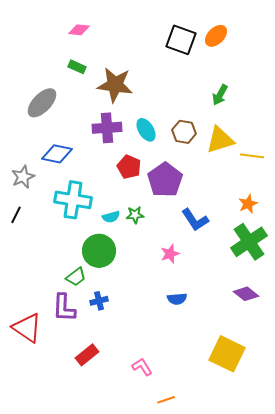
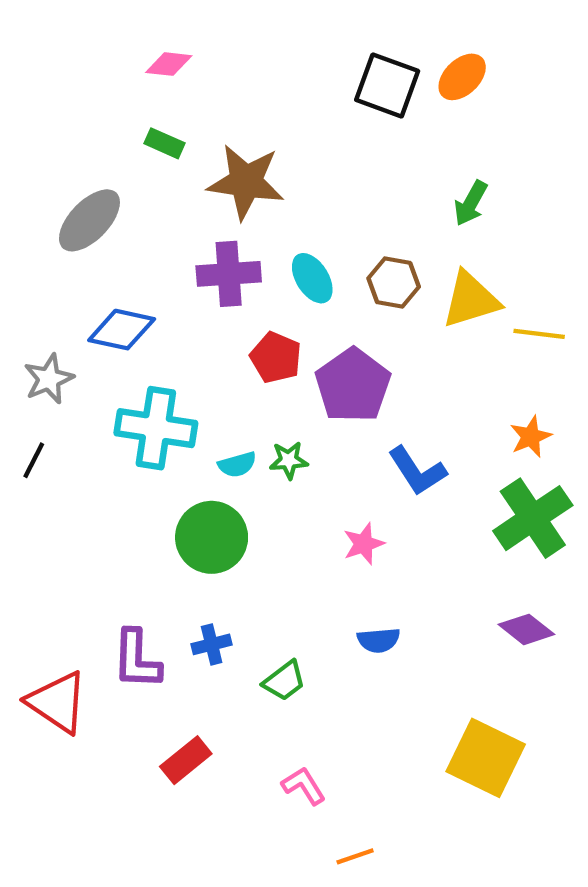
green trapezoid: (76, 277) -> (284, 681), moved

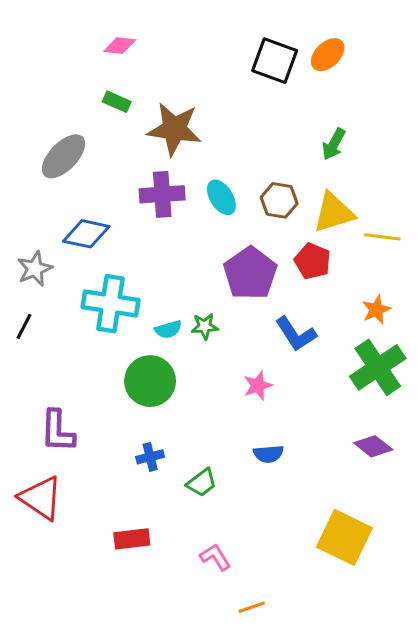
red pentagon: (276, 357) -> (312, 261), moved
purple L-shape: (137, 659) -> (57, 431), moved
red rectangle: (186, 760) -> (132, 539), turned 32

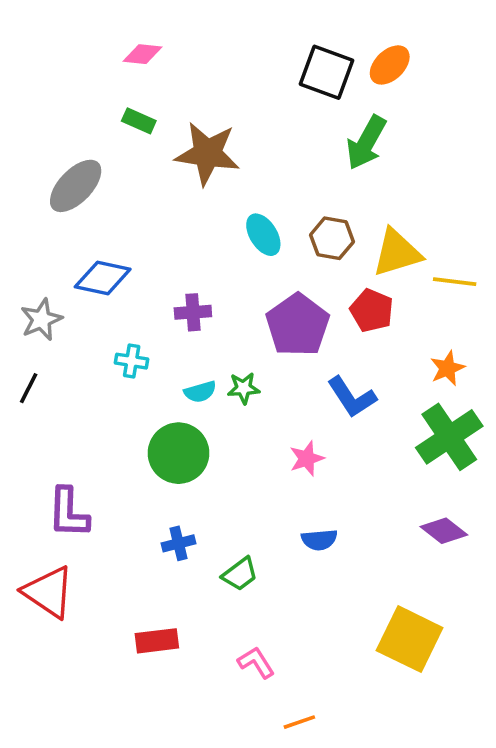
green arrow: (334, 144) -> (366, 143), moved, size x1.4
purple cross: (162, 194) -> (193, 312), moved, size x0.7
cyan cross: (111, 304) -> (132, 361), size x0.5

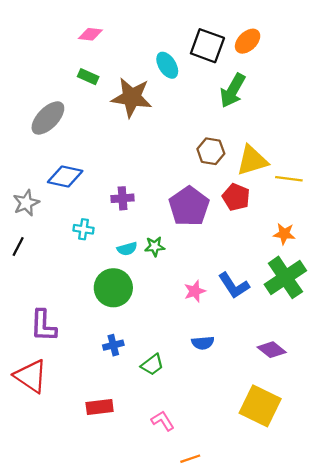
cyan ellipse: (263, 235) -> (167, 65), moved
orange star: (447, 368) -> (284, 234), turned 30
blue L-shape: (352, 397) -> (234, 285), moved
purple diamond: (444, 531) -> (272, 350), moved

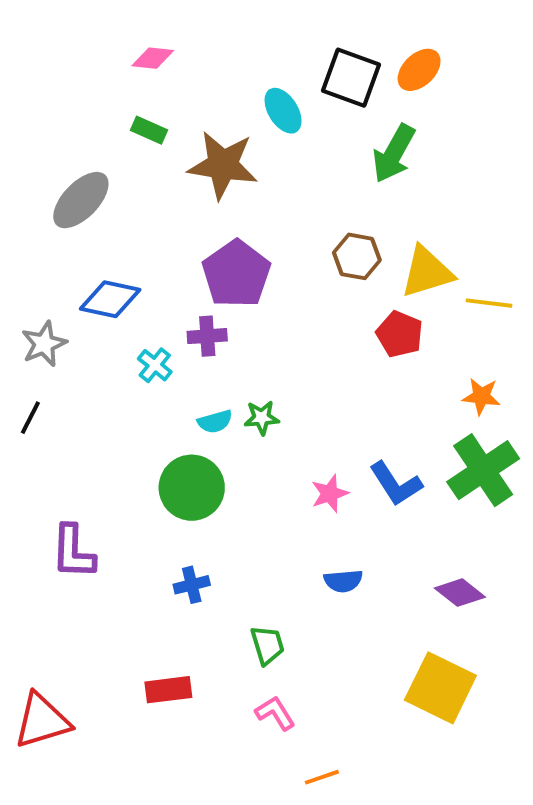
purple pentagon: (189, 206) -> (236, 274), moved
cyan cross: (84, 229) -> (155, 365), moved, turned 30
green trapezoid: (152, 365) -> (267, 645), moved, turned -70
red triangle: (31, 376) -> (42, 721), moved, turned -51

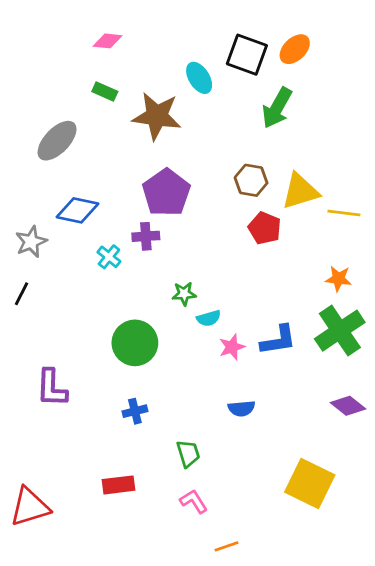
red pentagon: (400, 334) -> (265, 228), moved
cyan semicircle: (215, 422) -> (209, 318), moved
blue L-shape: (396, 484) -> (278, 340), turned -66
purple diamond: (460, 593) -> (348, 406), moved

